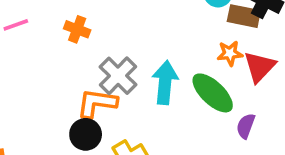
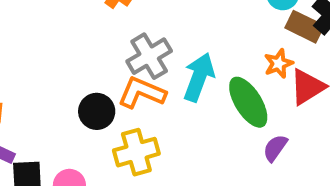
orange star: (230, 53) -> (279, 64), turned -30
orange L-shape: (97, 103) -> (142, 93), moved

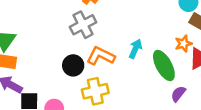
gray cross: (149, 56) -> (83, 25), moved
cyan arrow: (199, 77) -> (135, 49), size x0.7

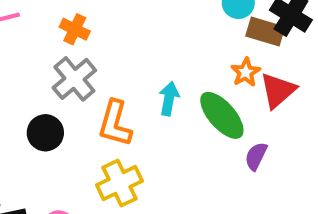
orange L-shape: (101, 56) -> (115, 123), turned -88
black circle: (73, 65) -> (45, 133), moved

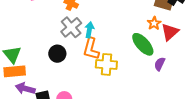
cyan arrow: (169, 99) -> (89, 30), moved
yellow cross: (119, 183) -> (106, 64), moved, turned 30

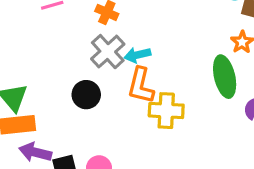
cyan arrow: (89, 30) -> (137, 55), turned -112
green ellipse: (143, 44) -> (225, 77), turned 30

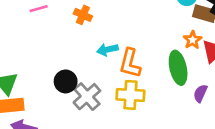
gray cross: (108, 52) -> (87, 97), moved
orange L-shape: (141, 86) -> (130, 63), moved

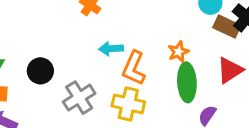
orange star: (193, 40) -> (178, 52), moved
black circle: (66, 81) -> (40, 71), moved

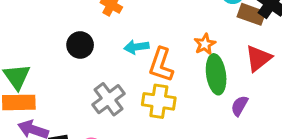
black circle: (40, 71) -> (80, 45), moved

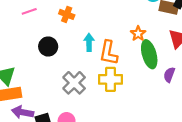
cyan arrow: (136, 47) -> (89, 42), turned 105

